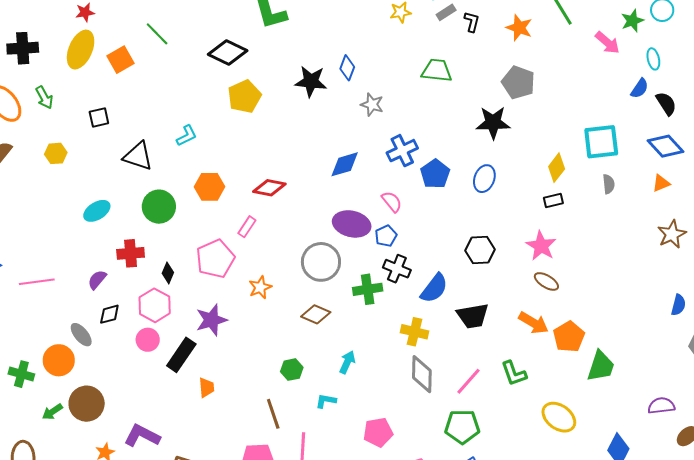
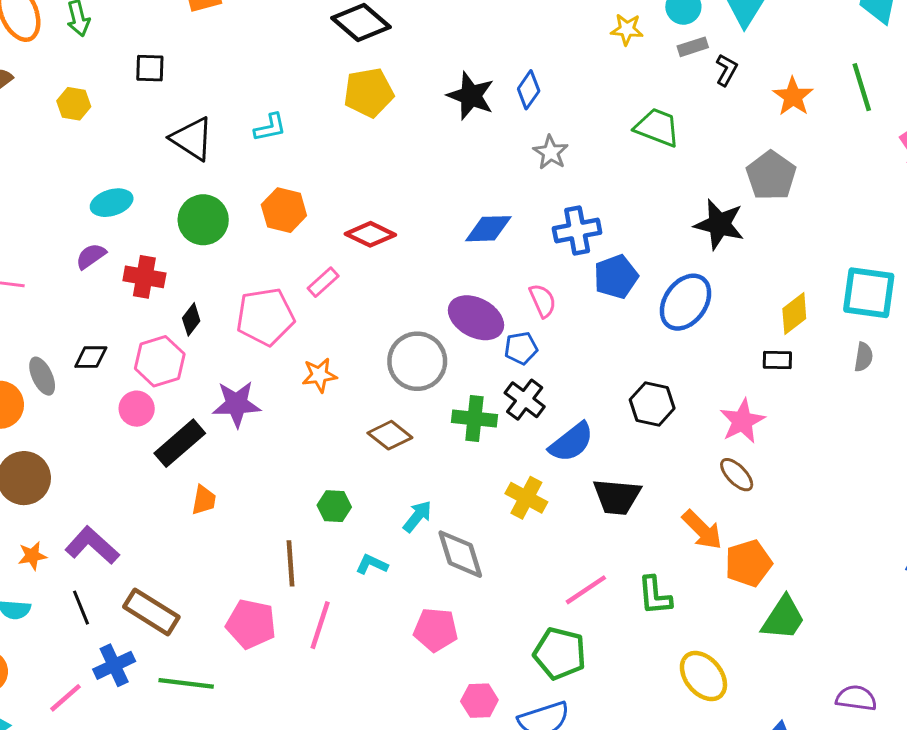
blue ellipse: (484, 179) -> (686, 302), size x1.4
purple semicircle: (97, 280) -> (91, 256), moved
gray diamond: (422, 374) -> (460, 554), moved, turned -33

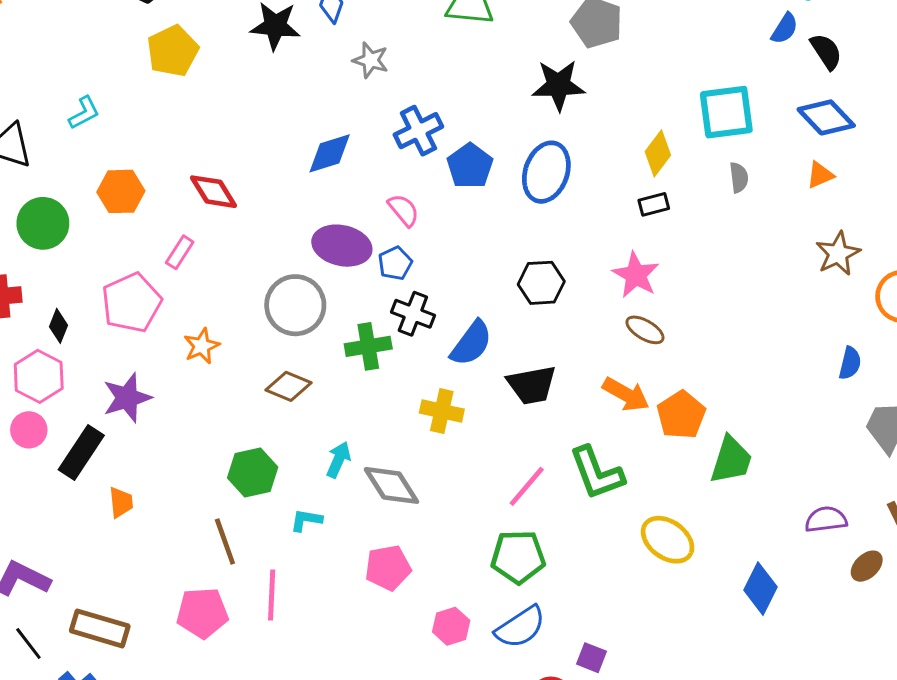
red diamond: (370, 234) -> (214, 192), turned 48
green hexagon: (334, 506) -> (253, 473), size x1.4
green L-shape: (655, 596) -> (597, 473), size x1.4

